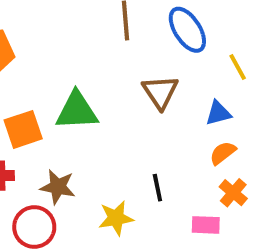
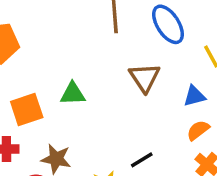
green triangle: (77, 111) -> (73, 94), size x0.7
black line: (157, 188) -> (142, 160), turned 70

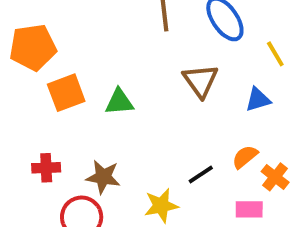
orange square: (27, 109) -> (66, 93), moved
orange semicircle: (198, 130) -> (245, 157), moved

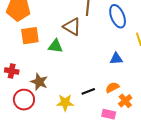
brown triangle: (200, 81) -> (72, 27), moved, turned -36
blue triangle: (258, 100) -> (116, 59), moved

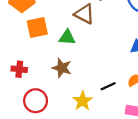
brown star: (39, 82) -> (62, 68), moved
yellow star: (65, 103) -> (83, 101), turned -30

